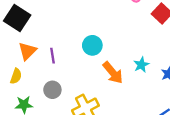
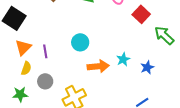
orange arrow: (113, 73) -> (98, 66), turned -55
yellow semicircle: (16, 76) -> (26, 68), moved

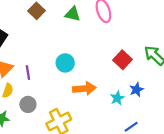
red square: (141, 14) -> (123, 60), moved
cyan star: (123, 59) -> (117, 98), moved

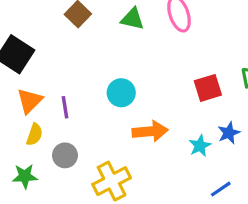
red square: (123, 60) -> (208, 88), turned 30

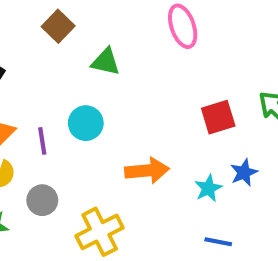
green triangle: (132, 19) -> (106, 62), moved
cyan circle: (121, 93) -> (86, 123), moved
blue line: (221, 189) -> (218, 242), moved, turned 45

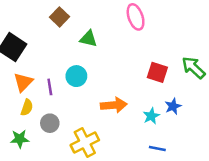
red square: (218, 117) -> (157, 72), turned 35

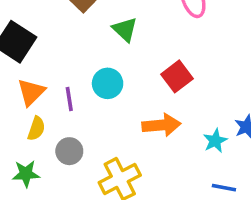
green triangle: (88, 39) -> (125, 30), turned 30
red square: (157, 72) -> (177, 76), moved, turned 35

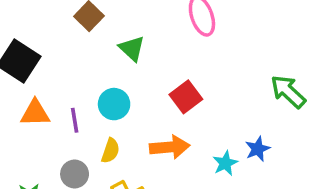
orange triangle: (31, 92) -> (35, 113), turned 44
yellow semicircle: (36, 129) -> (110, 151), moved

